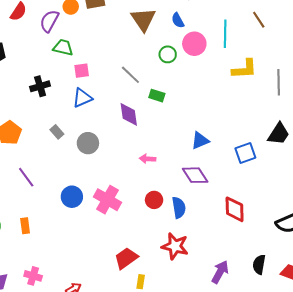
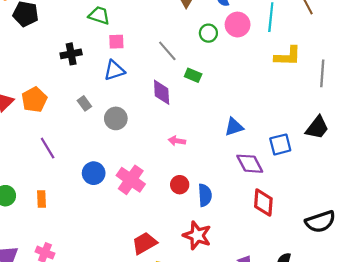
purple diamond: (195, 175) -> (250, 164), moved

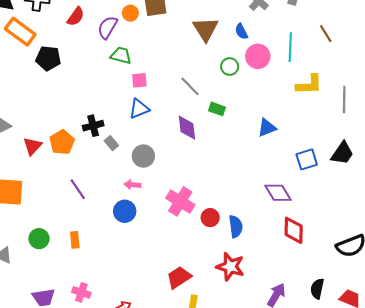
black cross: (71, 54) -> (93, 126), moved
blue triangle: (234, 127) -> (267, 128), moved
pink arrow: (177, 141) -> (132, 185), moved
blue square: (280, 144) -> (307, 159), moved
pink cross: (131, 180) -> (180, 201), moved

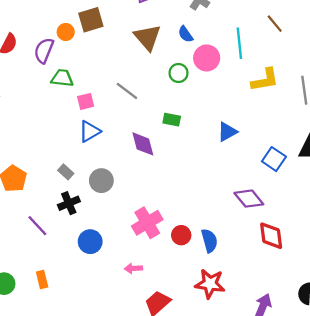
gray line: (190, 86) -> (127, 91), moved
black cross: (93, 126) -> (69, 203), moved
blue square: (307, 159) -> (274, 159), turned -30
pink arrow: (132, 185) -> (133, 268), moved
pink cross: (180, 201) -> (147, 223), turned 36

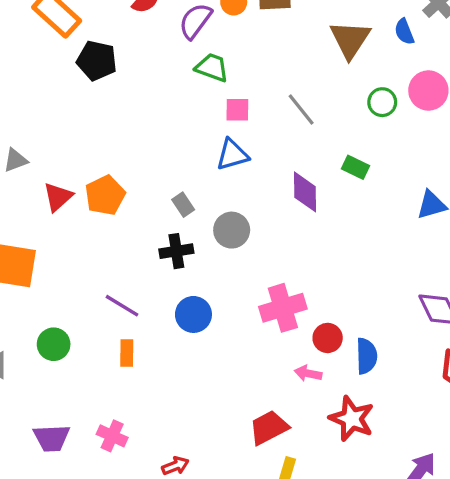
blue semicircle: (186, 34) -> (404, 32), moved
purple line: (37, 226) -> (122, 306), moved, turned -30
pink arrow: (133, 268) -> (308, 373), moved
orange rectangle: (42, 279) -> (127, 353), moved

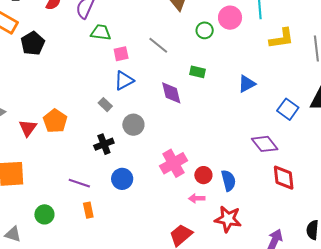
black pentagon: (97, 61) -> (33, 43), turned -30
gray rectangle: (183, 205) -> (105, 105), moved

